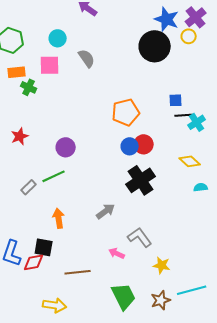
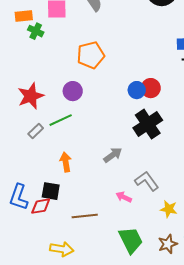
orange pentagon: (126, 112) -> (91, 55), moved
red star: (20, 136) -> (31, 96), moved, size x1.5

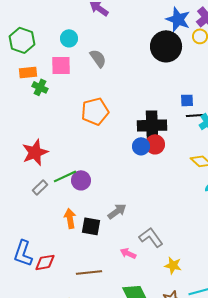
purple circle: (73, 91) -> (81, 180), moved
black cross: (148, 124) -> (152, 125), moved, turned 32
black square: (51, 191) -> (91, 226), moved

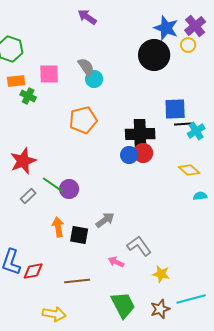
cyan circle: (69, 38) -> (94, 79), moved
blue square: (187, 100) -> (175, 109), size x1.6
green line: (65, 176) -> (53, 185), turned 60

